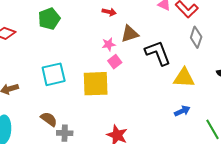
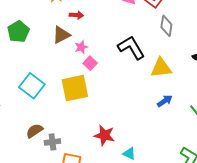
brown triangle: (130, 34) -> (61, 35), moved
cyan square: (54, 74) -> (32, 86), turned -30
brown semicircle: (49, 119) -> (34, 131), turned -60

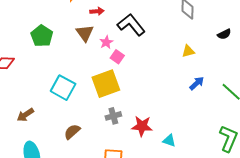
brown triangle: (61, 35) -> (85, 33), turned -30
black L-shape: (131, 48) -> (131, 25), moved
yellow triangle: (161, 68) -> (188, 51), size x0.6
gray cross: (52, 142) -> (113, 116), moved

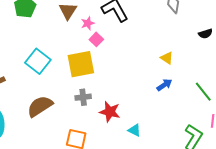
yellow triangle: (188, 51) -> (167, 58), moved, turned 40
blue arrow: (197, 83) -> (164, 85), moved
brown semicircle: (72, 132) -> (40, 106), size x1.5

